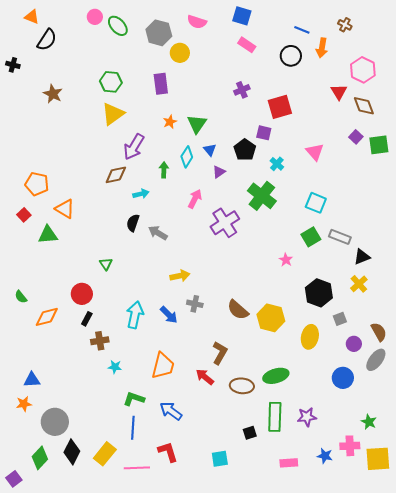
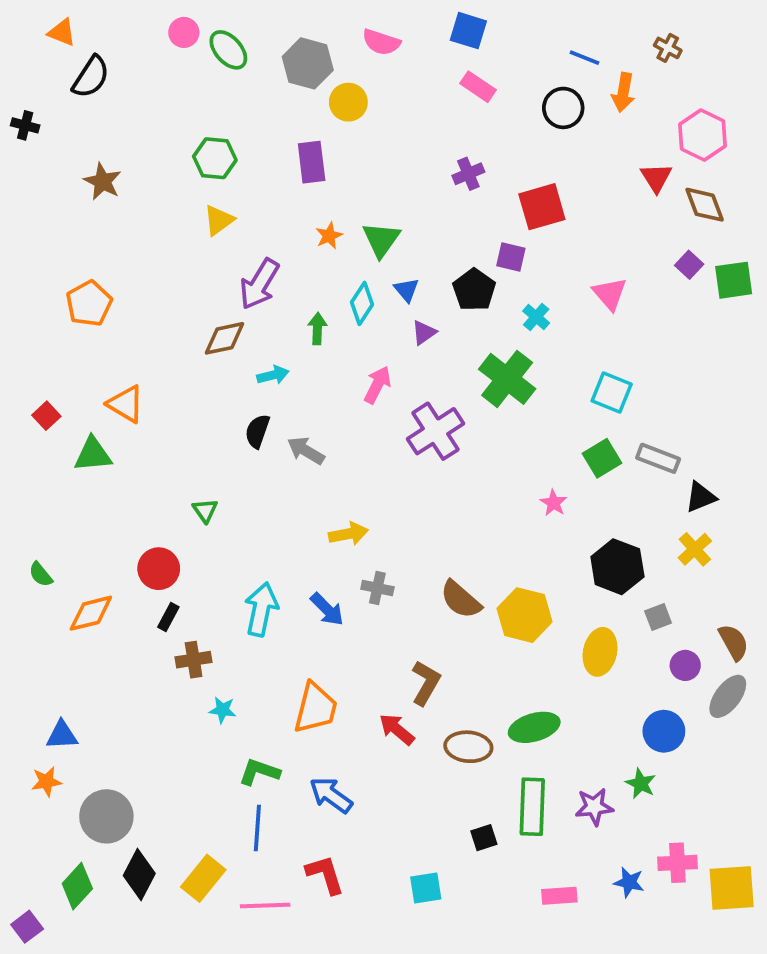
yellow triangle: (113, 114) -> (219, 220), size x0.7
orange pentagon: (37, 184) -> (89, 303), moved, turned 30
green star: (369, 422) -> (641, 783), moved

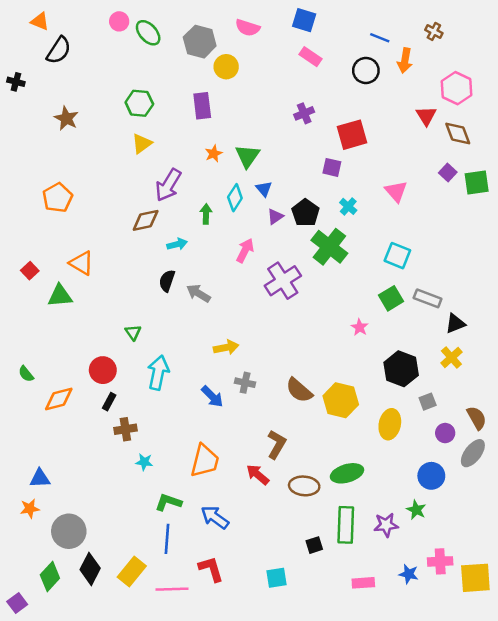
black pentagon: (474, 290) -> (305, 213), moved
cyan arrow: (261, 609) -> (158, 373), moved

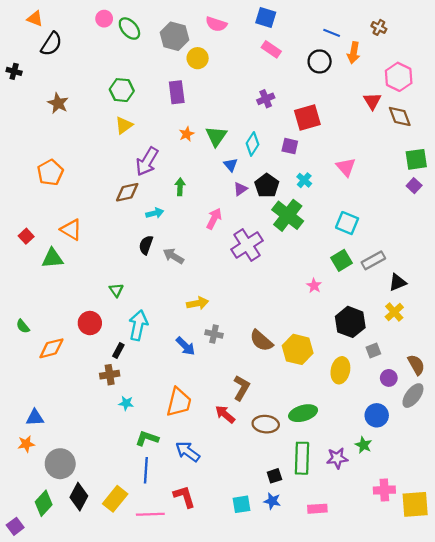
purple square: (448, 172) -> (414, 186), moved
cyan diamond: (235, 198) -> (252, 144), moved
gray rectangle: (428, 298) -> (373, 260), turned -50
black rectangle: (109, 402) -> (118, 350), moved
blue star: (409, 574) -> (272, 501), moved

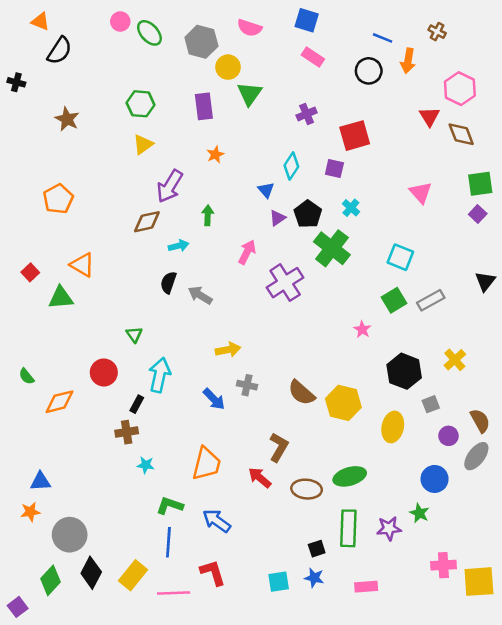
green triangle: (216, 136) -> (250, 94), moved
pink triangle: (346, 167) -> (421, 193), moved
black triangle: (398, 282) -> (485, 281), moved, turned -30

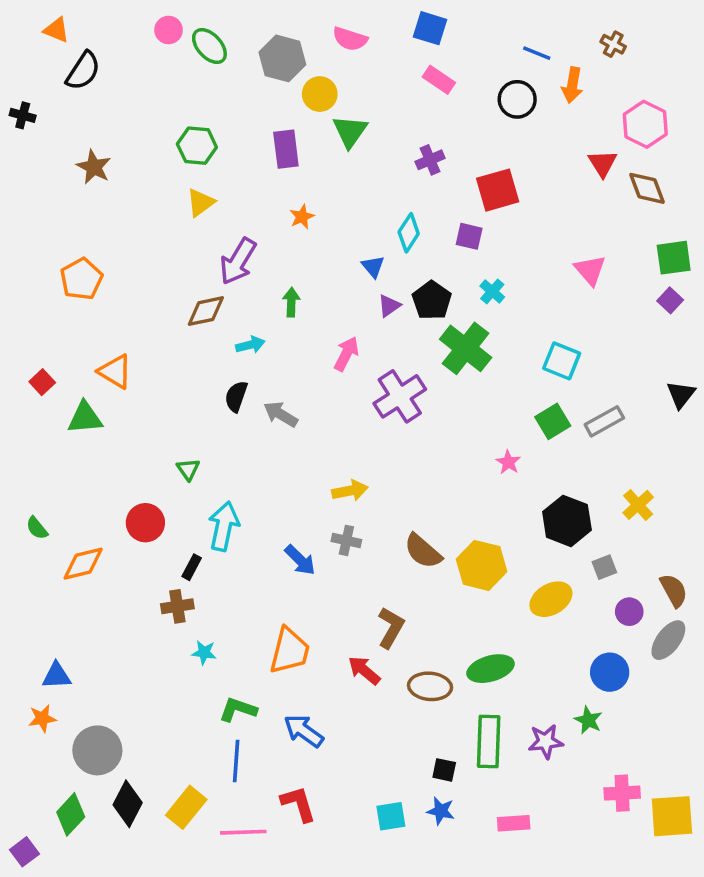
yellow arrow: (228, 350) -> (350, 491), moved
yellow ellipse: (393, 427) -> (551, 599), turned 48
black square: (317, 549) -> (444, 770), turned 30

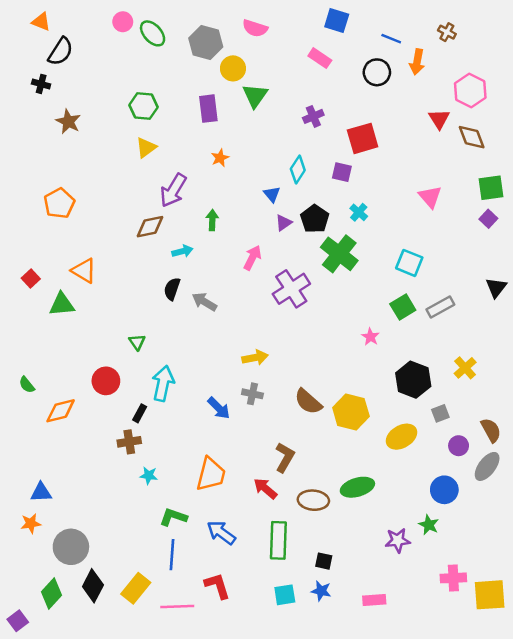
blue square: (430, 28) -> (337, 20), moved
black cross: (23, 115) -> (41, 84), moved
green rectangle: (489, 742) -> (278, 540), moved

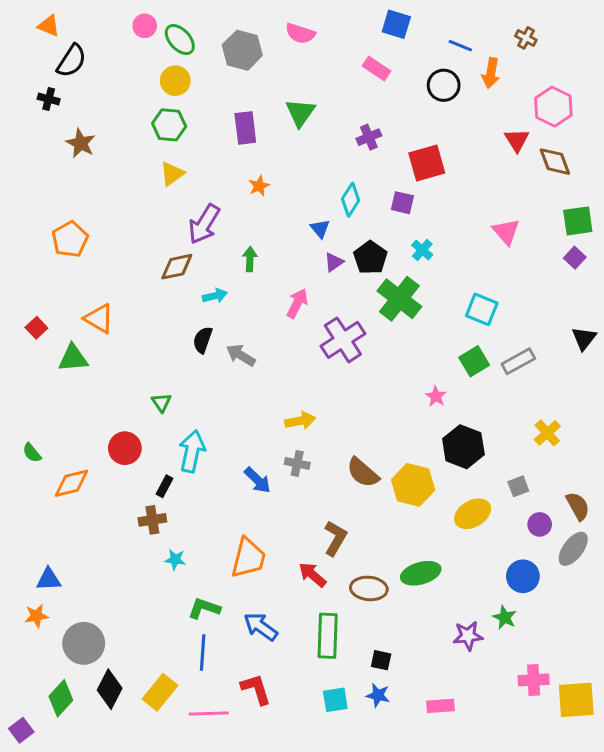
yellow circle: (233, 68) -> (175, 81), moved
black hexagon: (413, 380) -> (463, 447), moved

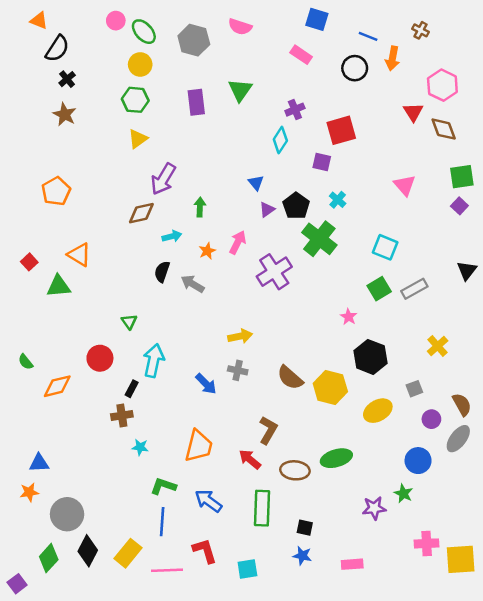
black cross: (49, 99) -> (67, 79), moved, turned 35
orange star: (259, 186) -> (207, 251), moved
cyan diamond: (351, 200) -> (280, 140), moved
cyan square: (335, 700) -> (247, 569), moved

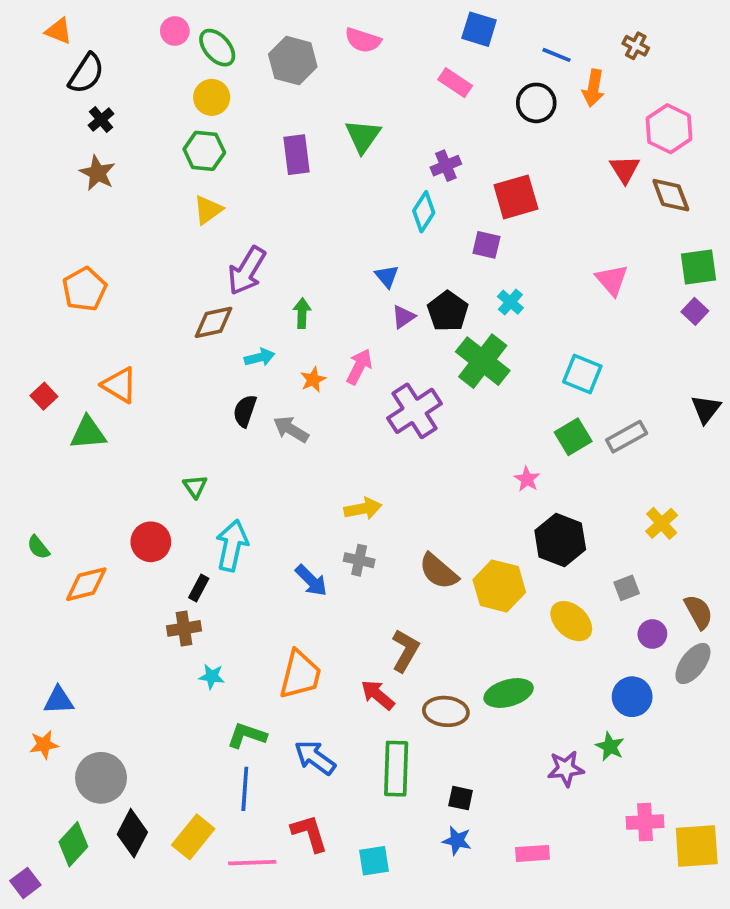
yellow ellipse: (378, 411) -> (571, 621), turned 72

